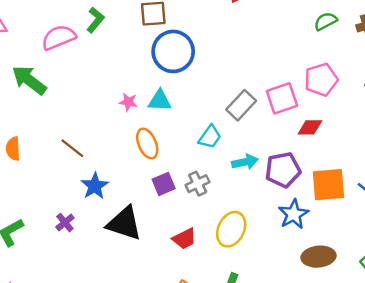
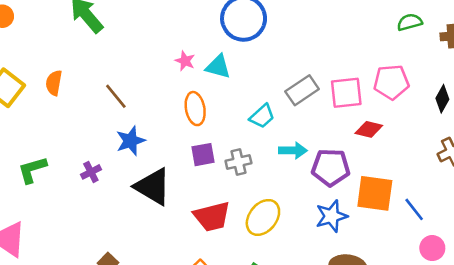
red trapezoid: (184, 239) -> (212, 217), size x1.4

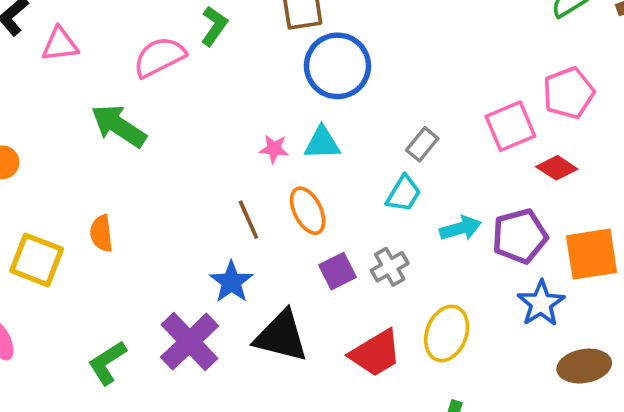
gray rectangle: (302, 90) -> (422, 144), moved, size x0.7
brown line: (116, 96) -> (248, 220), moved, turned 32
red diamond: (369, 129) -> (557, 168), turned 36
purple cross: (91, 172) -> (190, 342), size x2.0

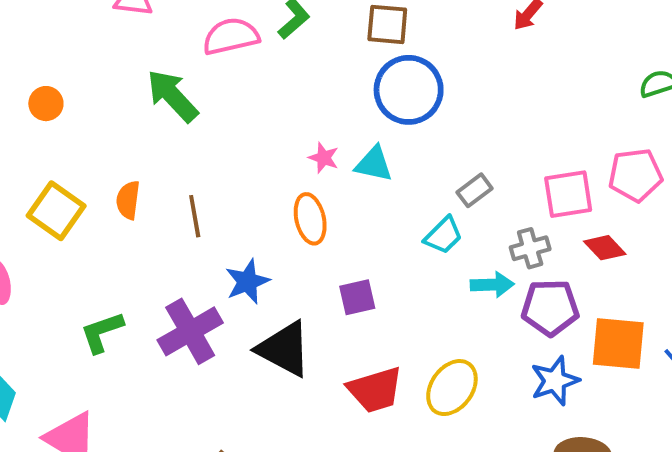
orange ellipse: (308, 211) -> (310, 219), moved
brown line: (248, 220) -> (195, 216), moved
gray cross: (390, 267) -> (530, 248), moved

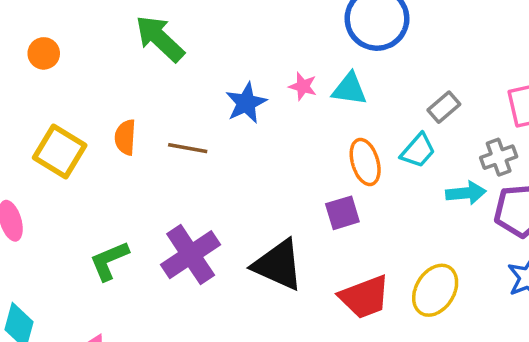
brown line: (195, 216) -> (188, 148), turned -66
orange ellipse: (310, 219) -> (365, 162), moved
blue star: (247, 282) -> (246, 103), moved

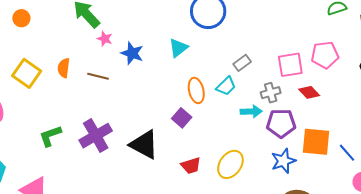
pink star: (303, 86) -> (105, 39), moved
cyan triangle: (350, 89) -> (178, 48), moved, turned -50
blue star: (246, 103) -> (132, 53), turned -30
purple square: (342, 213) -> (182, 118), turned -36
red trapezoid: (365, 297) -> (191, 166), size x0.7

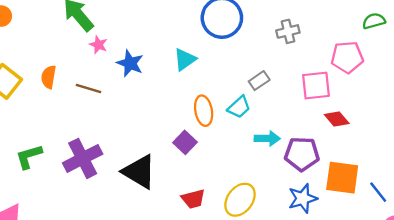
pink pentagon: (325, 55) -> (347, 57), moved
gray cross: (271, 93) -> (288, 31), moved

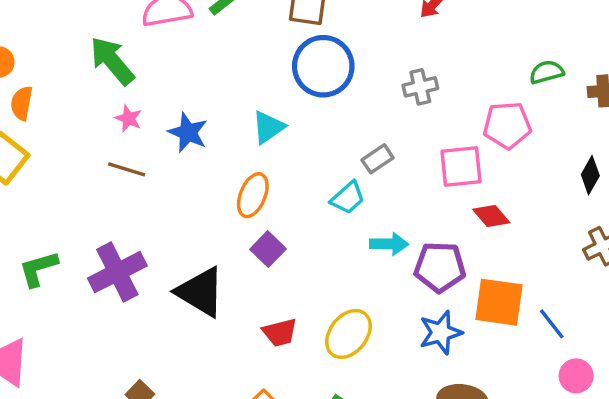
pink star: (98, 45) -> (128, 118), moved
orange semicircle: (49, 77) -> (22, 103), moved
orange ellipse: (204, 111) -> (253, 195), moved, turned 32

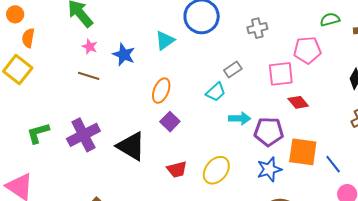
cyan triangle: (268, 127) -> (165, 40), moved

